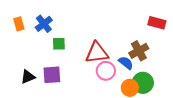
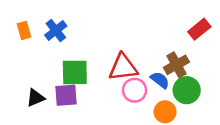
red rectangle: (157, 23) -> (199, 29), turned -54
green square: (59, 44) -> (75, 72), moved, size x1.6
green circle: (143, 83) -> (187, 90), moved

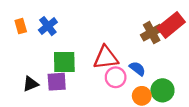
red rectangle: (199, 29) -> (171, 25), size x1.4
brown cross: (176, 65) -> (152, 33), moved
green circle: (187, 90) -> (162, 90), moved

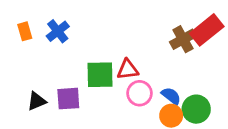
red triangle: (106, 58) -> (128, 70), size x0.7
green square: (64, 62) -> (100, 75), moved
blue semicircle: (137, 69) -> (171, 96), moved

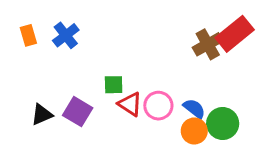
red triangle: (128, 70) -> (130, 104), moved, turned 40
green square: (100, 75) -> (114, 85), size x0.6
purple square: (68, 99) -> (78, 112), turned 35

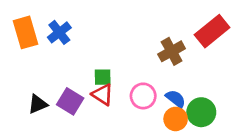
orange rectangle: (28, 35) -> (26, 32), size x1.6
brown cross: (208, 44) -> (172, 51), moved
red triangle: (130, 104) -> (103, 95), moved

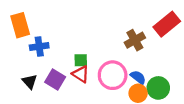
blue cross: (59, 32) -> (39, 46), moved, turned 30
pink circle: (143, 96) -> (113, 75), size x1.4
black triangle: (38, 104) -> (30, 82), turned -49

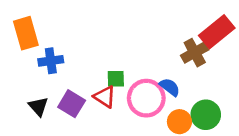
brown cross: (135, 40) -> (195, 53), moved
green square: (81, 60) -> (116, 79), moved
blue semicircle: (138, 77) -> (170, 87), moved

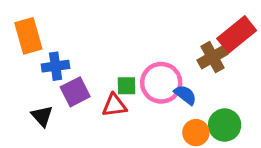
red triangle: (105, 97) -> (114, 105), turned -40
pink circle: (146, 98) -> (161, 83), moved
purple square: (72, 104) -> (75, 92), moved, turned 32

